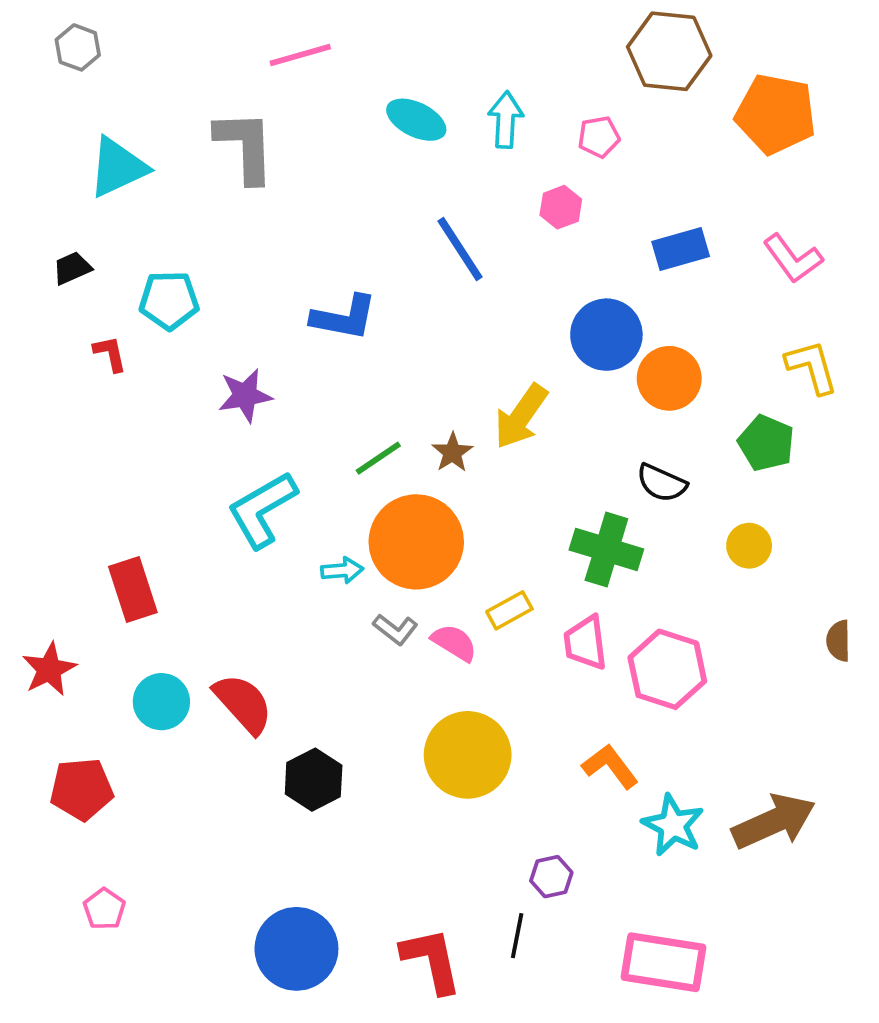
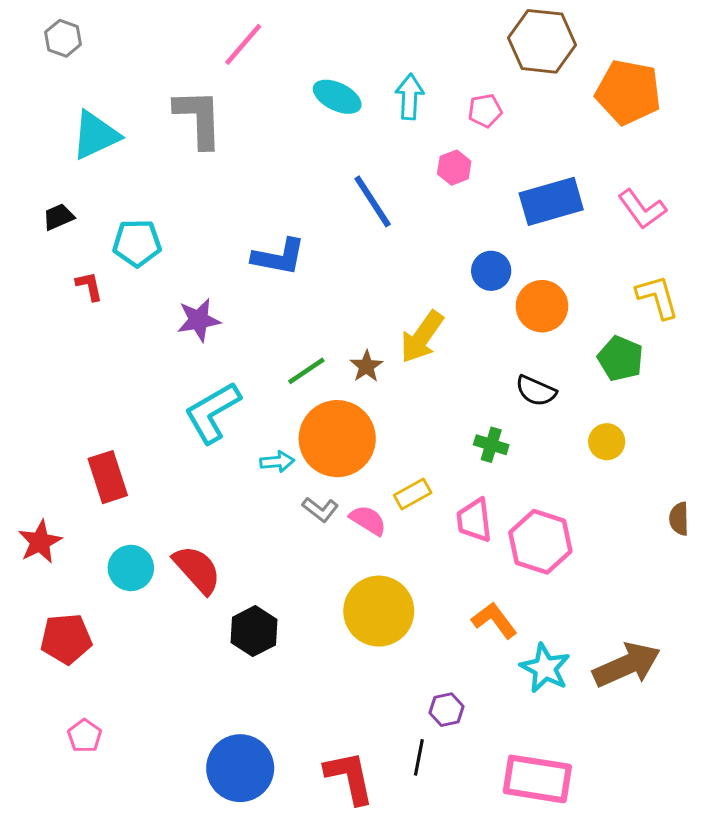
pink line: (300, 55) -> (243, 44), turned -33
blue rectangle: (681, 249) -> (551, 201), size x1.4
blue circle: (606, 335) -> (491, 271), size x0.7
green cross: (606, 549) -> (491, 445), size x0.6

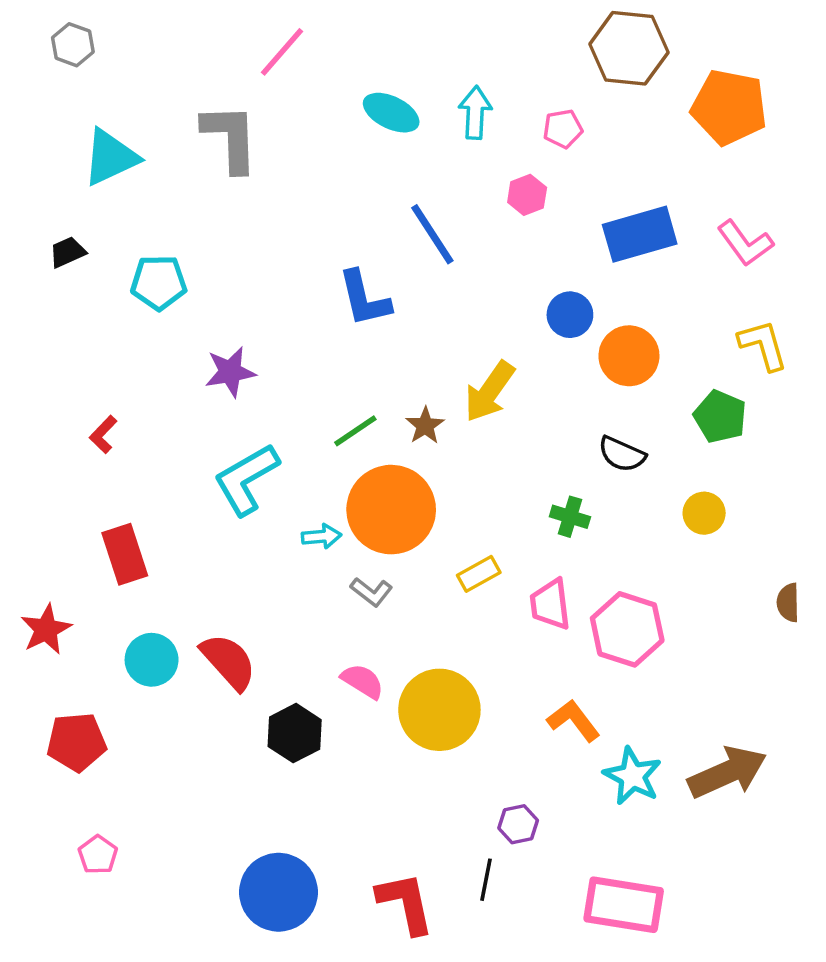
blue L-shape: (279, 257) -> (364, 299), moved, turned 66
red L-shape: (89, 286) -> (103, 434), moved, turned -124
pink semicircle: (368, 520) -> (363, 681), moved

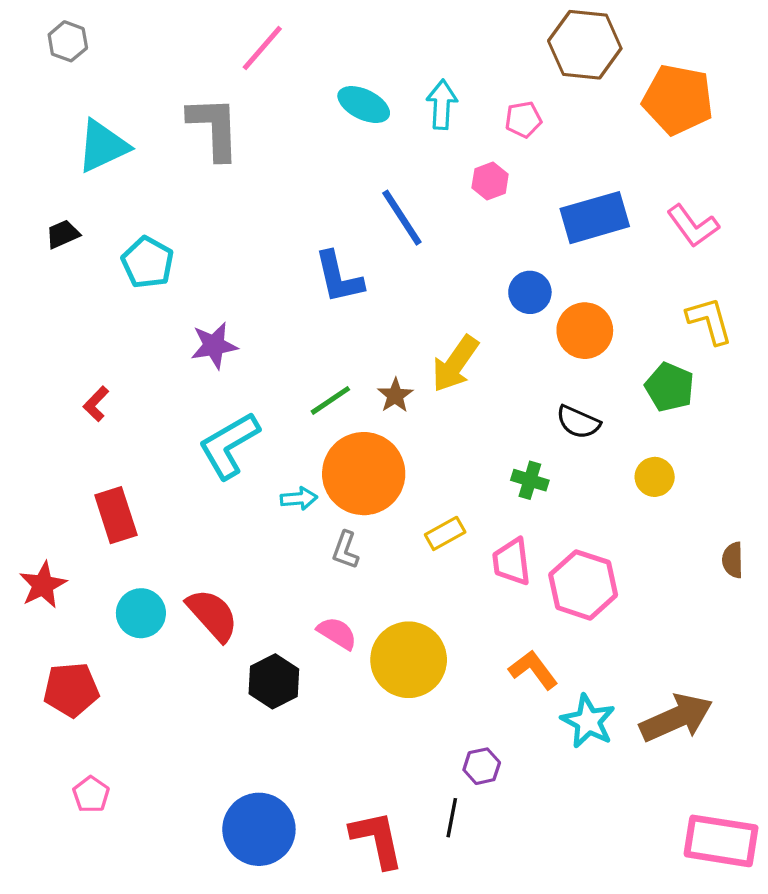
cyan pentagon: (159, 282) -> (148, 262), turned 30
gray L-shape: (371, 592) -> (345, 550), turned 72
pink rectangle: (624, 905) -> (721, 841), moved

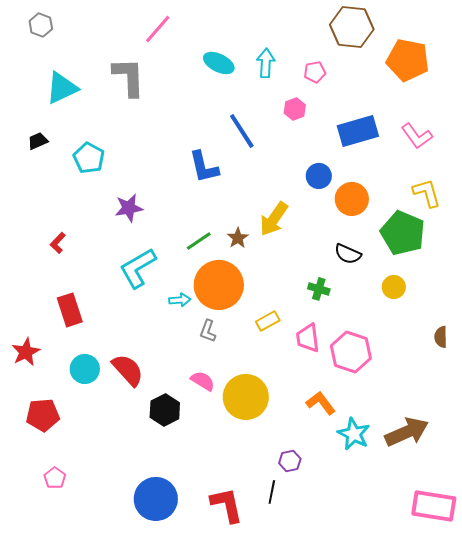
green pentagon: (670, 387) -> (403, 233), size x1.5

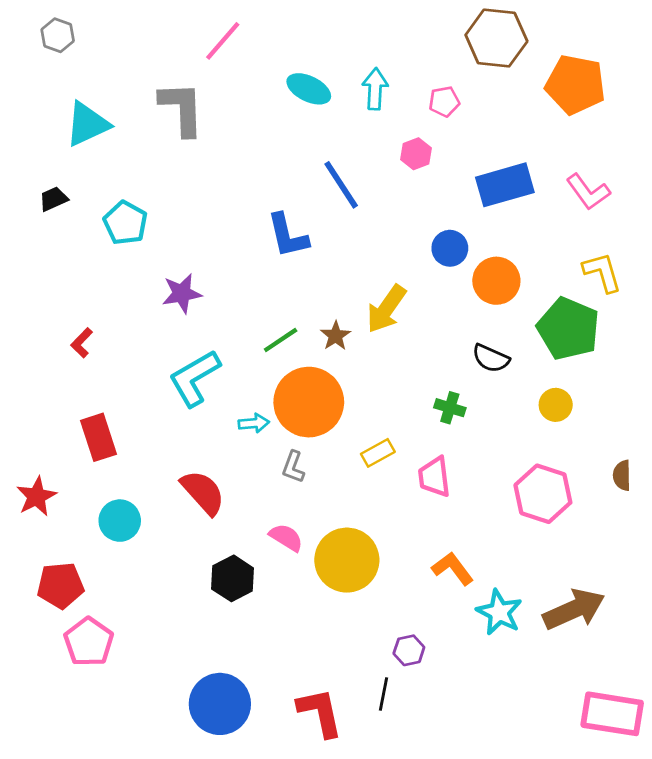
pink hexagon: (351, 352) -> (543, 494), moved
red semicircle: (128, 370) -> (203, 492), moved
pink pentagon: (55, 478) -> (89, 642), moved, size x1.6

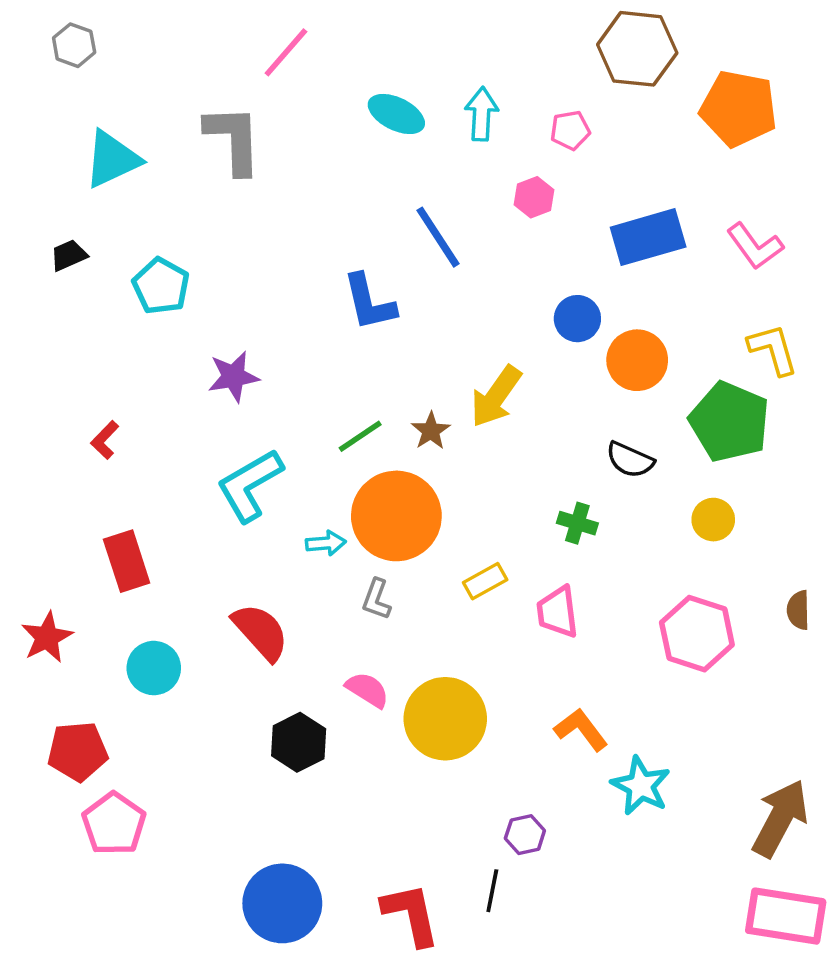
brown arrow: (574, 609) -> (780, 818), moved, turned -38

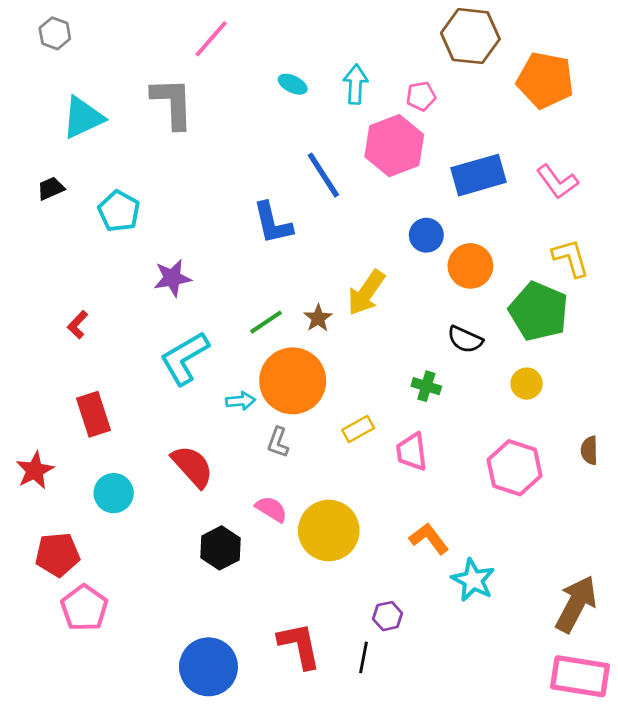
cyan ellipse: (396, 114) -> (293, 84), size x0.7
pink hexagon: (534, 197) -> (394, 146), size x2.0
red L-shape: (411, 914) -> (299, 645), moved

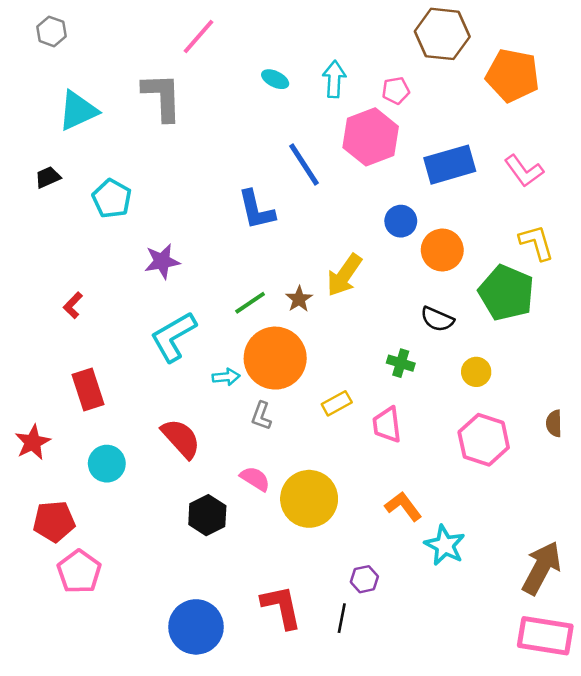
yellow circle: (527, 384) -> (476, 372), moved

